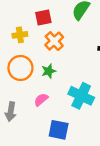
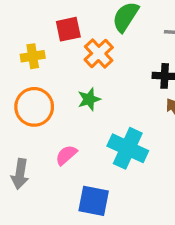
orange cross: (54, 41) -> (99, 53), moved
green star: (49, 71) -> (89, 99), moved

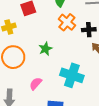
orange cross: (99, 53) -> (67, 22), moved

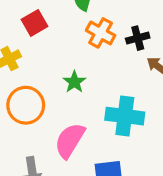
pink semicircle: (36, 84) -> (70, 140), size x1.6

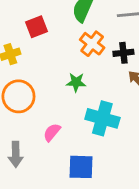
green star: (74, 82) -> (76, 82), moved, turned 30
pink semicircle: (70, 140) -> (52, 132), size x0.6

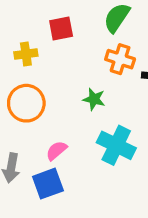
orange cross: (92, 44) -> (120, 59), turned -30
blue square: (81, 167) -> (48, 184), moved, turned -32

